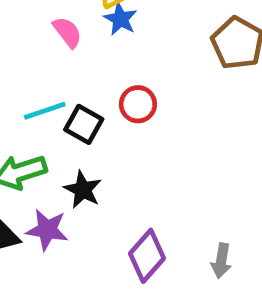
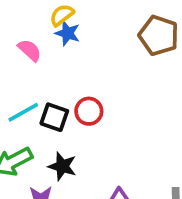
red circle: (138, 104) -> (89, 111), moved

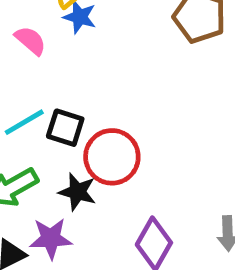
red circle: (89, 111) -> (112, 157), moved, size x1.5

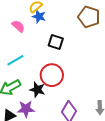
black square: (65, 128) -> (56, 42), moved

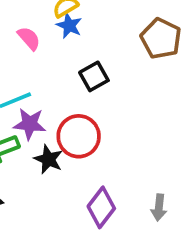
black square: (56, 42) -> (94, 76), turned 35
purple star: (26, 109) -> (30, 124), moved

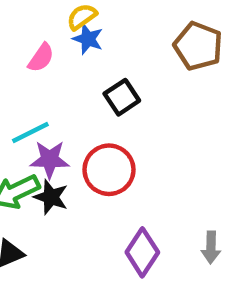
pink semicircle: (29, 38) -> (41, 58), turned 80
black star: (48, 159) -> (51, 197), moved

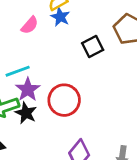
black square: (122, 97) -> (93, 47), moved
purple star: (50, 159) -> (28, 89), turned 30

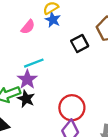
cyan line: (18, 71) -> (34, 63), moved
red circle: (64, 100) -> (72, 108), moved

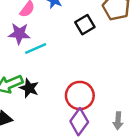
purple star: (27, 79) -> (19, 34), moved, turned -30

